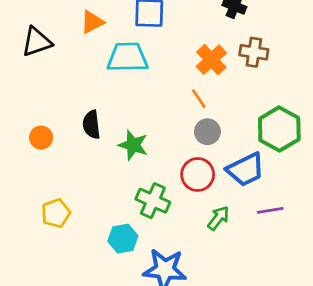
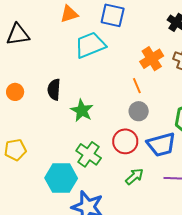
black triangle: (37, 42) -> (18, 35), moved
cyan trapezoid: (127, 57) -> (90, 45), turned -32
cyan hexagon: (123, 239) -> (61, 178), size x1.4

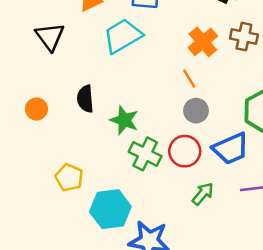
black triangle: (18, 35) -> (50, 37), moved, turned -50
yellow pentagon: (15, 150) -> (69, 177), moved, turned -30
green cross: (89, 154) -> (145, 154), moved

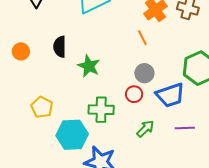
gray circle: (196, 111) -> (144, 73), moved
red circle: (185, 151) -> (134, 94), size x0.7
green cross: (145, 154) -> (101, 110), moved, turned -30

